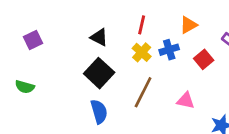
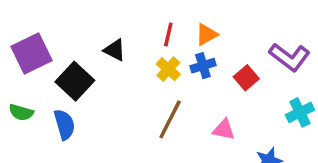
orange triangle: (188, 25) -> (206, 34), moved
purple square: (33, 40) -> (32, 54), size x1.6
black square: (99, 73) -> (75, 81), moved
blue semicircle: (99, 112) -> (64, 125), moved

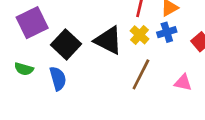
black triangle: (115, 50) -> (108, 40), moved, size x1.6

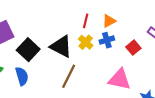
brown line: (141, 74) -> (69, 76), moved
pink triangle: (183, 83) -> (120, 79), size x1.6

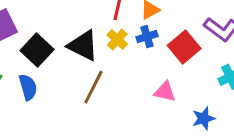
red square: (133, 48) -> (184, 47), size x1.5
pink triangle: (120, 79) -> (165, 92), size x0.7

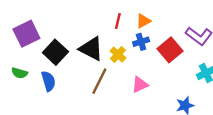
yellow cross: (117, 40) -> (118, 54), moved
pink triangle: (165, 92) -> (140, 85), moved, turned -36

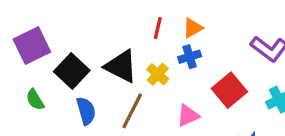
red square: (170, 50) -> (229, 90), moved
green semicircle: (20, 73) -> (35, 100), moved, turned 42
blue semicircle: (48, 81) -> (86, 111), moved

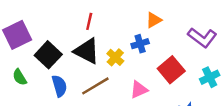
red line: (158, 28) -> (89, 21), moved
orange triangle: (193, 28) -> (154, 20), moved
brown line: (132, 111) -> (95, 86), turned 32

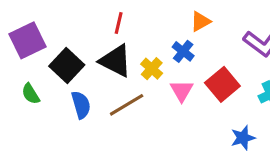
blue cross: (140, 44) -> (183, 51), turned -35
pink triangle: (139, 90) -> (182, 91), moved, turned -36

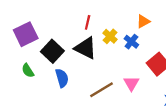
yellow cross: (152, 69) -> (110, 36), moved
pink triangle: (182, 91) -> (131, 83), moved
brown line: (127, 105) -> (101, 90), moved

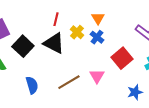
orange triangle: (143, 21) -> (98, 18), moved, turned -32
blue semicircle: (62, 78) -> (32, 85), moved

